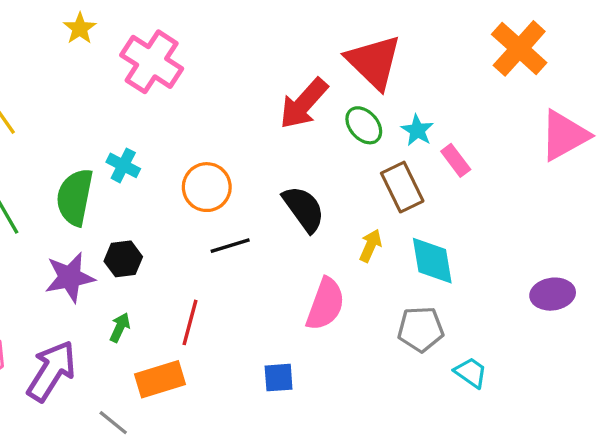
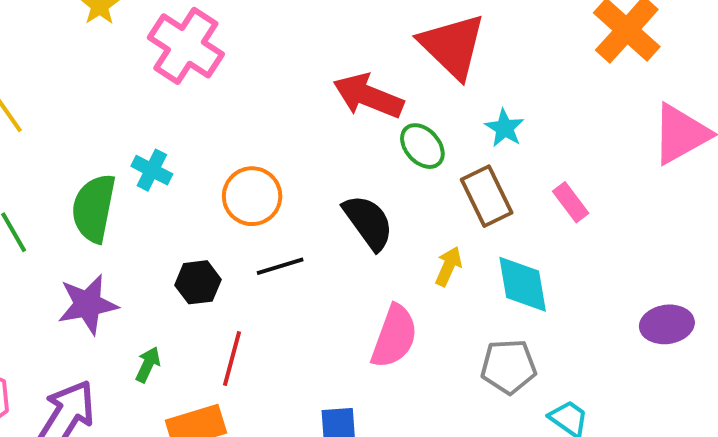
red arrow: (304, 104) -> (368, 96), turned 70
green ellipse: (364, 125) -> (422, 146), moved
pink rectangle: (456, 160) -> (571, 202), moved
black hexagon: (123, 259) -> (198, 282), moved

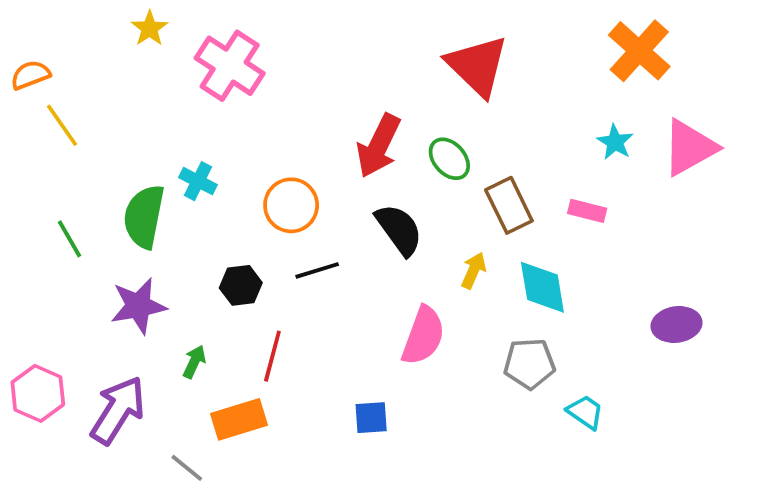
red arrow: (368, 96) -> (379, 146), moved, turned -86
cyan star: (505, 128) -> (615, 142), moved
pink rectangle: (571, 202) -> (587, 211), turned -39

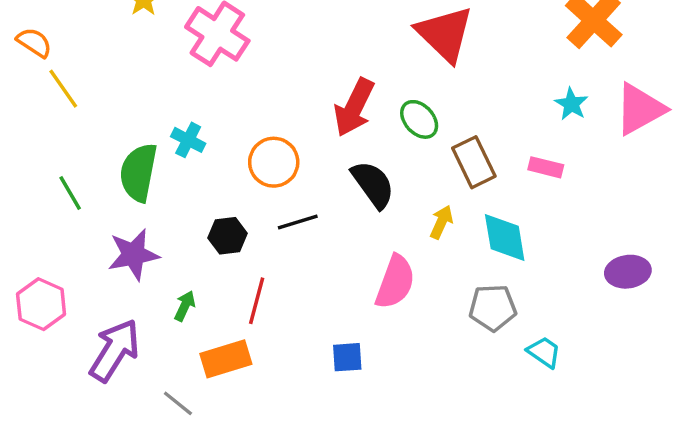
orange semicircle: (30, 75) -> (34, 42), turned 54
pink hexagon: (38, 393) -> (41, 304), moved

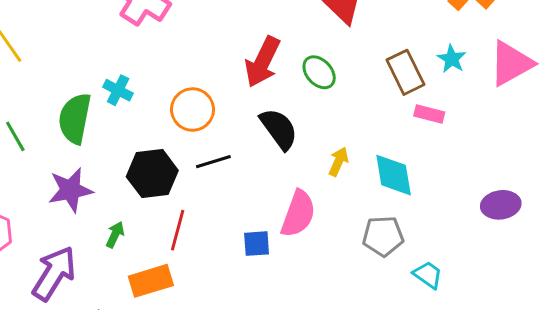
brown rectangle: (474, 162) -> (405, 72), moved
black hexagon: (228, 236) -> (152, 174), size x1.5
blue square: (347, 357) -> (257, 244), moved

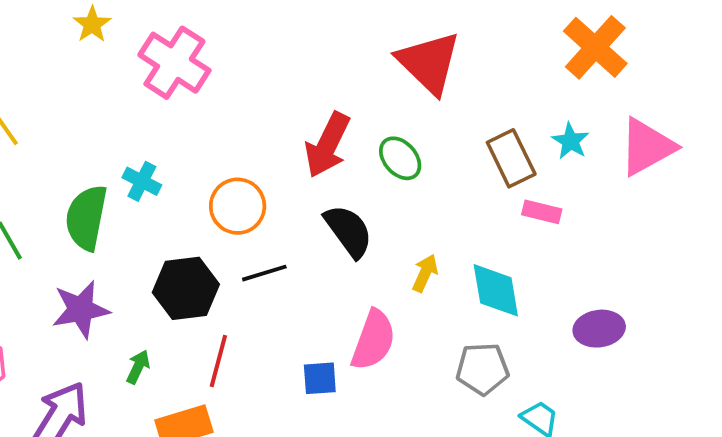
purple ellipse: (501, 205) -> (599, 329), moved

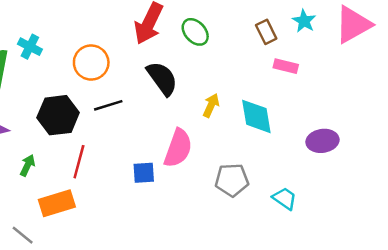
brown rectangle: (511, 158) -> (266, 32), size x0.7
gray pentagon: (482, 369) -> (232, 180), moved

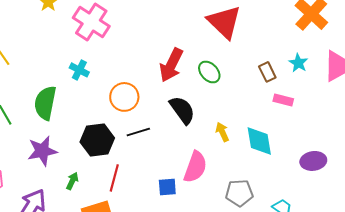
cyan cross: (30, 47) -> (79, 70), moved
yellow arrow: (211, 105) -> (222, 132), turned -48

